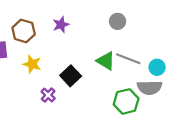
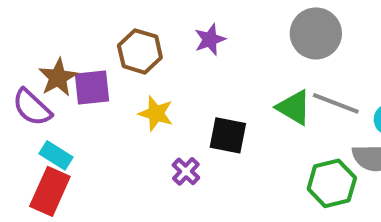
gray circle: (118, 21) -> (316, 33), size x1.6
black square: (71, 76) -> (228, 135), turned -36

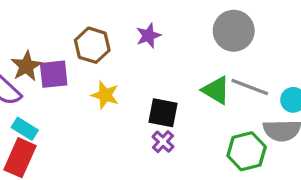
purple cross: (186, 171) -> (163, 142), moved

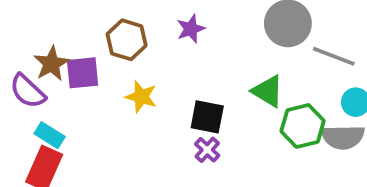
gray line: (250, 87) -> (334, 56), moved
green hexagon: (247, 151) -> (303, 126), moved

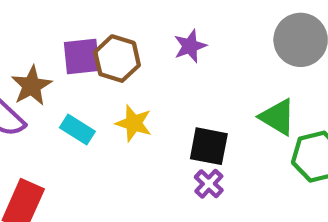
purple square: (83, 73) -> (82, 57), moved
cyan rectangle: (50, 135) -> (77, 129), moved

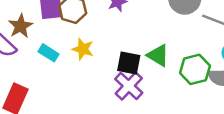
green triangle: (278, 117) -> (158, 55), moved
purple cross: (209, 184) -> (129, 86), size x1.6

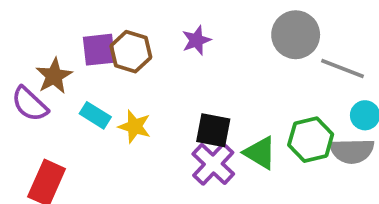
yellow star: (83, 49) -> (135, 127), moved
green triangle: (158, 55) -> (260, 153), moved

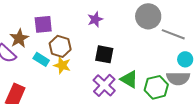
brown hexagon: (131, 52) -> (60, 46), moved
black square: (213, 130) -> (104, 54), moved
green hexagon: (311, 140) -> (156, 87), moved

